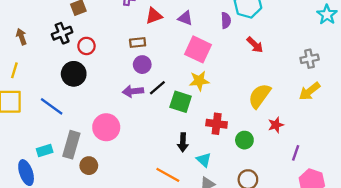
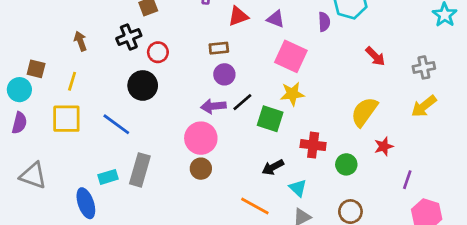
red arrow: (255, 45) -> (375, 56), moved
pink circle: (106, 127) -> (201, 138), moved
black arrow: (183, 142) -> (273, 167), turned 60
brown circle: (89, 166) -> (201, 169), moved

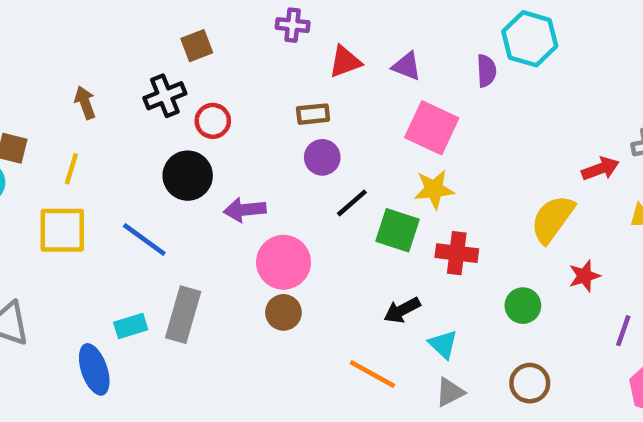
red arrow: (375, 56) -> (600, 169), moved, turned -65
purple arrow: (213, 106) -> (245, 210), moved
red cross: (313, 145) -> (457, 253), moved

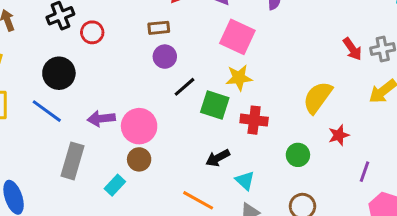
red arrow: (600, 169) -> (352, 49), moved, turned 75
black circle: (188, 176) -> (59, 73), moved
purple arrow: (245, 210) -> (101, 119), moved
cyan rectangle: (131, 326) -> (115, 185), moved, turned -30

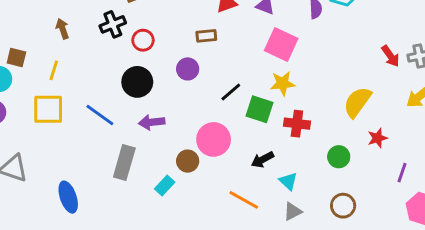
purple circle: (165, 57) -> (188, 69), moved
black circle: (59, 73) -> (137, 82), moved
pink circle: (139, 126) -> (214, 139), moved

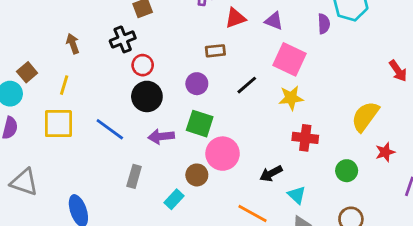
red circle: (143, 40) -> (143, 65), moved
brown square: (16, 57) -> (27, 72), turned 36
black line: (231, 92) -> (247, 85), moved
green square: (260, 109) -> (200, 124), moved
gray rectangle: (124, 162) -> (134, 176), size x0.7

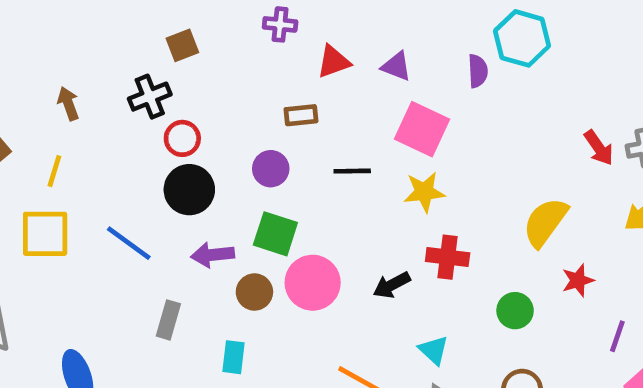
black line: (247, 85) -> (352, 171), turned 40
black arrow: (271, 174) -> (392, 285), moved
brown circle: (197, 175) -> (254, 292), moved
cyan rectangle: (174, 199) -> (234, 357), turned -36

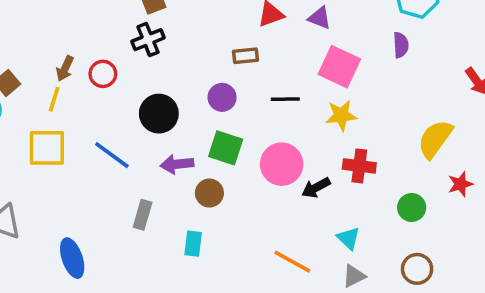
purple semicircle: (478, 71) -> (401, 45), moved
black cross: (150, 97) -> (148, 40), moved
brown arrow: (68, 104) -> (65, 68), moved, turned -135
red circle: (182, 138) -> (103, 74), moved
pink circle: (313, 283) -> (282, 164), moved

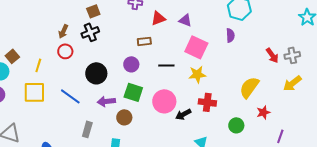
brown arrow: (65, 68) -> (63, 31), moved

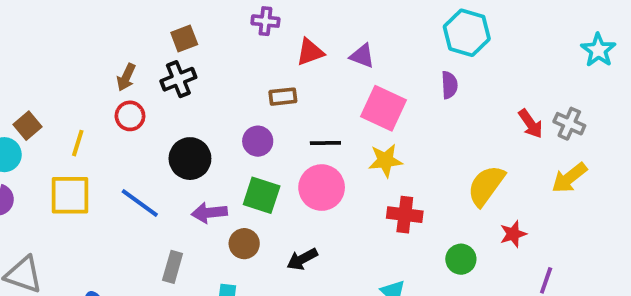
gray cross: (292, 55) -> (569, 124), turned 35
pink circle: (164, 101) -> (322, 188), moved
black arrow: (183, 114) -> (302, 259), moved

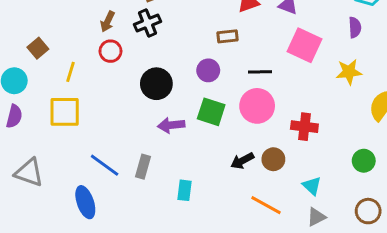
brown square: (27, 126) -> (38, 48), moved
yellow star: (385, 160) -> (349, 72), moved
blue line: (140, 203) -> (105, 165), moved
red cross: (405, 215) -> (304, 127), moved
brown circle: (244, 244) -> (273, 159), moved

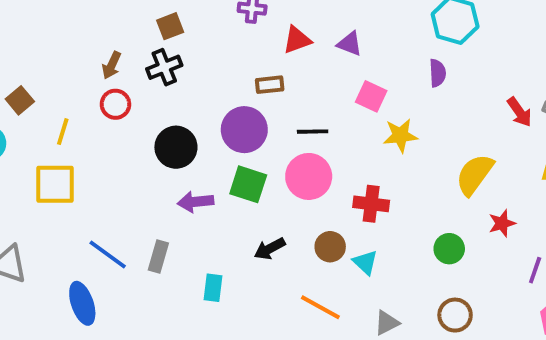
pink square: (304, 45) -> (371, 96), size x0.7
purple circle: (208, 70) -> (244, 130), size x1.5
yellow star: (349, 72) -> (400, 135), moved
black arrow: (242, 161) -> (270, 249), moved
cyan triangle: (312, 186) -> (365, 262), moved

